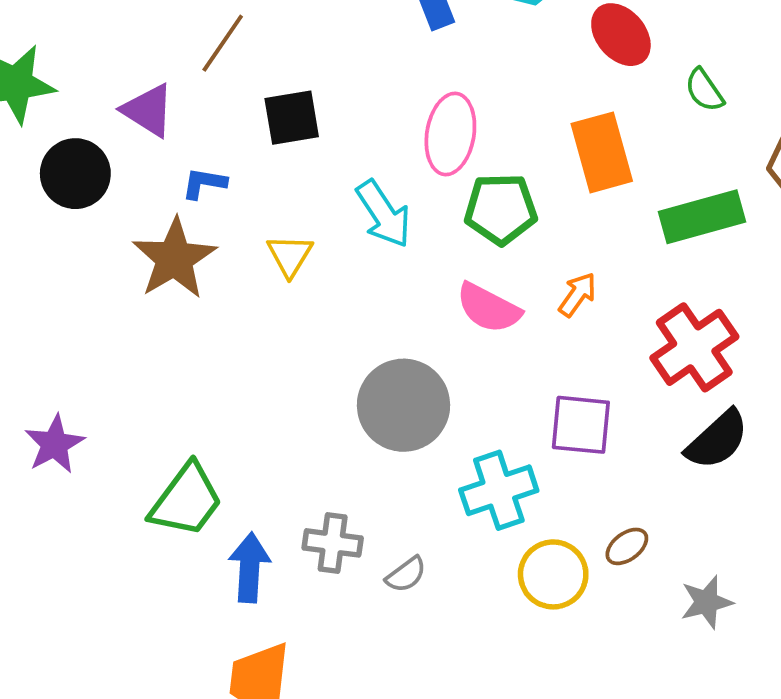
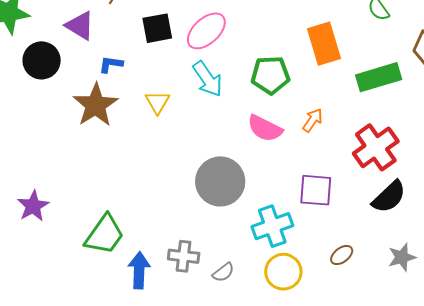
pink ellipse: (450, 134) -> (206, 31), moved, turned 39
yellow circle: (553, 574) -> (283, 272), moved
gray star: (707, 602) -> (402, 257), moved

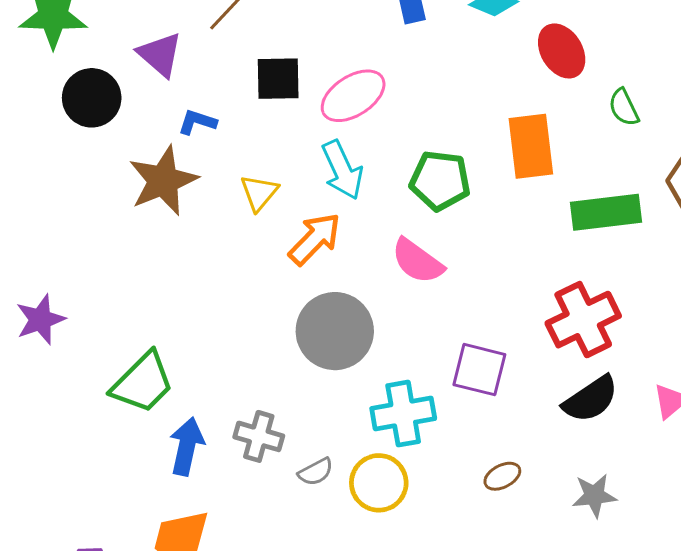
orange arrow: (313, 120) -> (315, 239), moved, size x1.5
yellow circle: (283, 272) -> (379, 483), moved

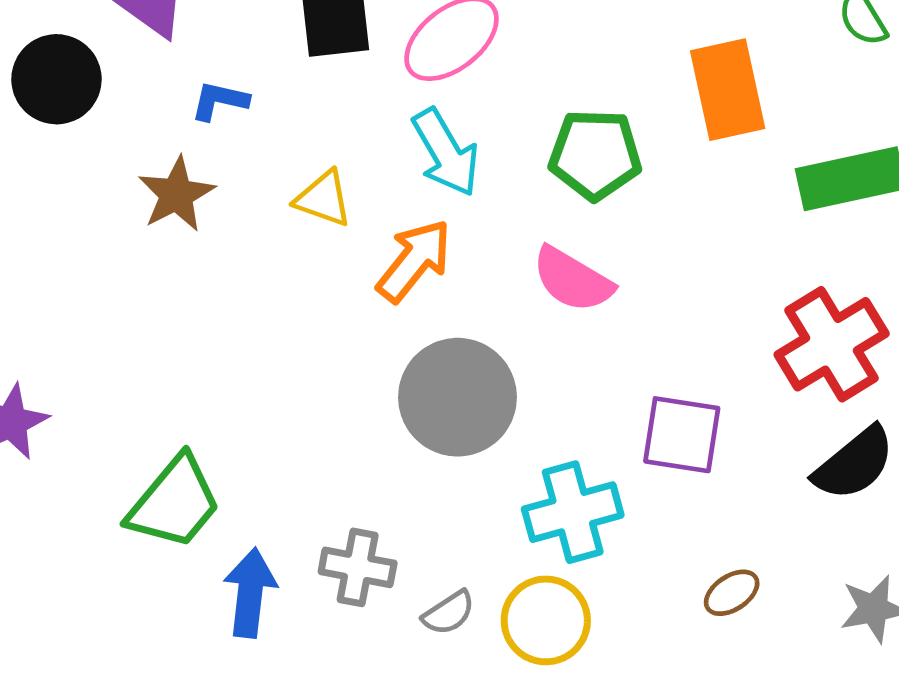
brown star: (163, 181) -> (176, 194), size x0.7
yellow triangle: (259, 193) -> (323, 199), turned -45

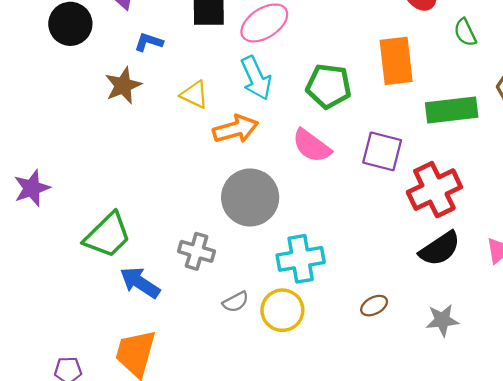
orange arrow: (414, 261) -> (236, 129), turned 30
purple square: (682, 435) -> (382, 151), moved
gray cross: (358, 567) -> (197, 251), moved
blue arrow: (250, 593) -> (140, 283), turned -69

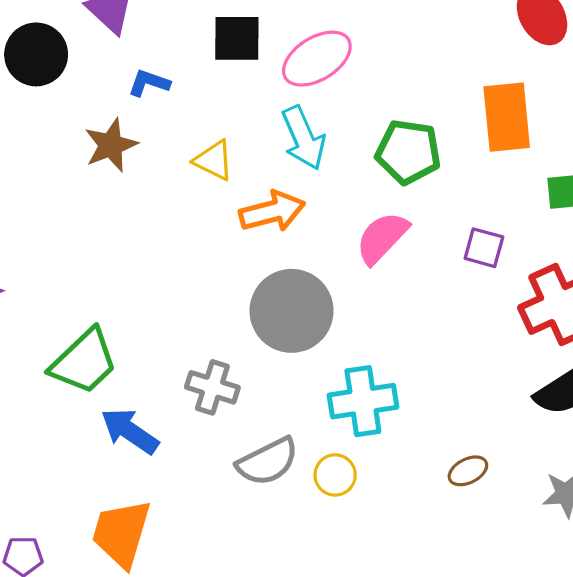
pink semicircle: (312, 146) -> (382, 238), turned 96
purple square: (382, 151) -> (484, 248), size x0.7
gray semicircle: (236, 302) -> (268, 462), size x1.6
yellow circle: (282, 310) -> (335, 475), size x0.7

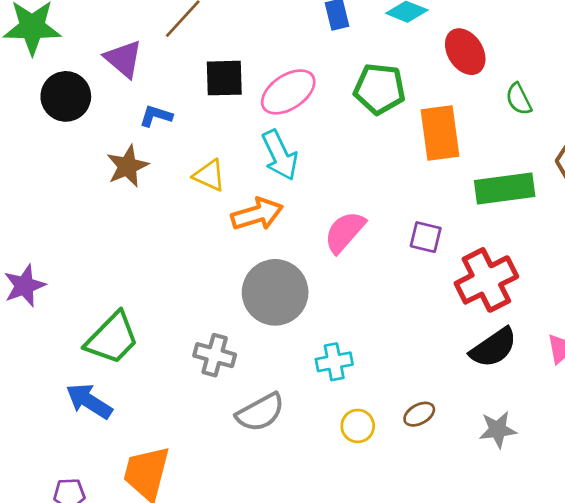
green pentagon: (408, 152) -> (379, 89), moved
cyan cross: (363, 401) -> (334, 362), size x0.7
blue arrow: (130, 431) -> (89, 401), moved
yellow circle: (335, 475) -> (358, 426), moved

